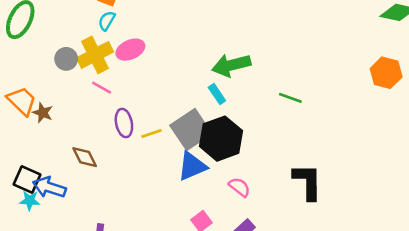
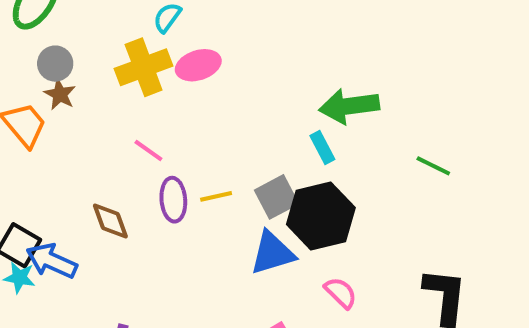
gray circle: (66, 59) -> (55, 64), moved
pink line: (102, 88) -> (148, 151), moved
brown star: (43, 113) -> (60, 94), moved
purple ellipse: (124, 123) -> (173, 200), moved
gray square: (191, 129) -> (277, 197), size x0.7

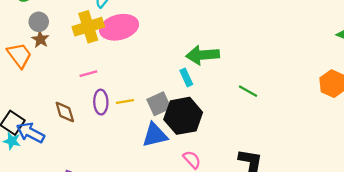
pink ellipse: (198, 65) -> (119, 27), size x1.5
pink line: (148, 151) -> (88, 74), turned -54

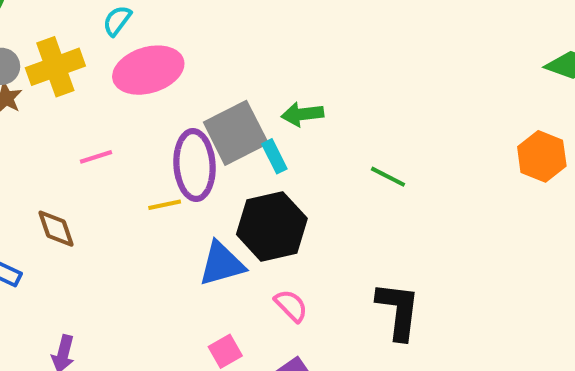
yellow cross: (88, 27) -> (55, 67), moved
green arrow: (203, 55) -> (302, 114), size x0.7
purple ellipse: (101, 102) -> (195, 165), moved, size x1.5
gray square: (159, 104) -> (236, 133), moved, size x1.4

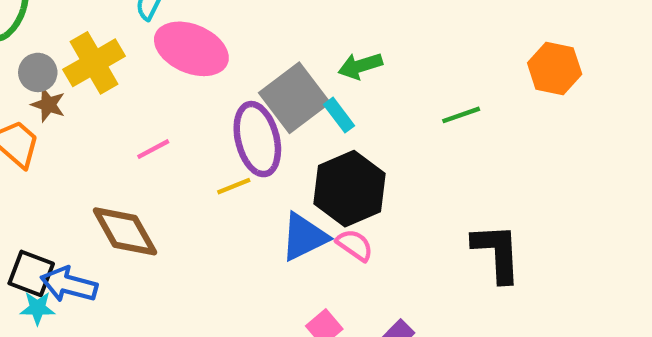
pink ellipse: (148, 70) -> (191, 49), turned 50
orange hexagon: (542, 156) -> (555, 68), moved
green line: (388, 177) -> (461, 115), turned -36
brown diamond: (56, 229) -> (125, 231), size x1.5
pink semicircle: (291, 306) -> (355, 245), moved

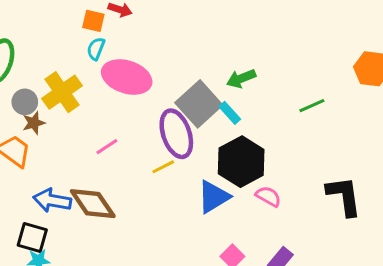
brown star: (48, 105) -> (34, 123), turned -30
pink semicircle: (355, 245) -> (268, 196), moved
blue arrow: (69, 285) -> (52, 200), moved

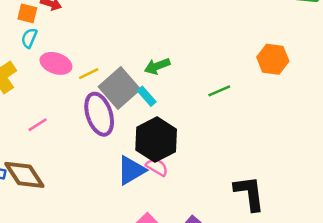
pink ellipse: (127, 77) -> (56, 63), size x0.7
yellow line: (163, 167) -> (89, 74), moved
pink semicircle: (268, 196) -> (157, 167), moved
black L-shape: (344, 196) -> (249, 193), moved

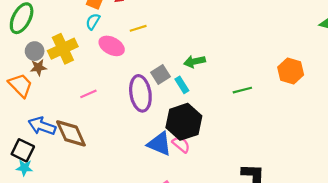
yellow line: (89, 74) -> (138, 28), moved
gray square: (119, 88) -> (161, 75), size x0.6
blue triangle: (131, 170) -> (159, 144), turned 44

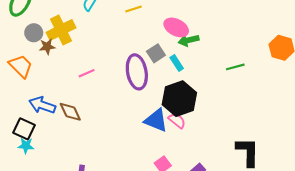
pink ellipse: (112, 46) -> (176, 27), moved
brown star: (38, 67) -> (47, 47), moved
brown diamond: (71, 133) -> (70, 112), size x0.7

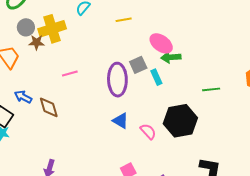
black hexagon: (179, 99) -> (180, 121), moved
blue arrow: (42, 105) -> (23, 97), size x0.7
blue triangle: (156, 120) -> (121, 121), moved, size x0.7

